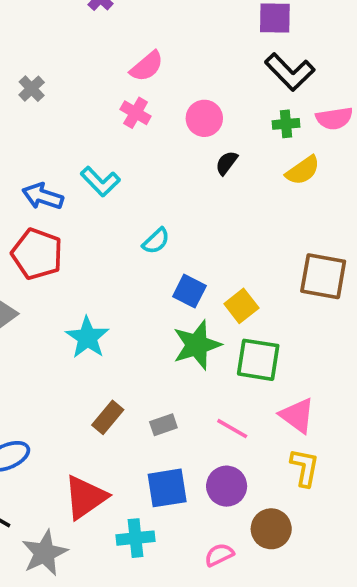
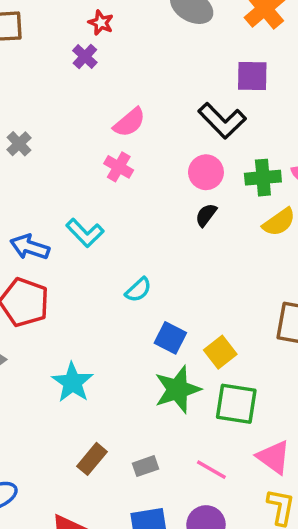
black L-shape: (290, 72) -> (222, 121), moved
pink circle: (204, 118) -> (206, 172), moved
green cross: (286, 124) -> (263, 178), size x1.4

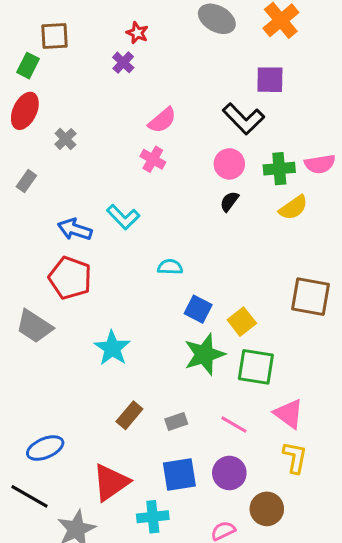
cyan semicircle: (138, 290) -> (170, 267), turned -135

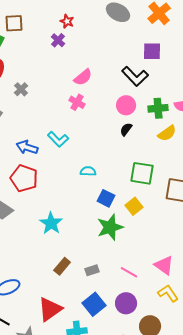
green square: (256, 367) -> (142, 173), moved
yellow L-shape: (295, 457) -> (168, 293), turned -45
blue square: (179, 475) -> (94, 304), turned -30

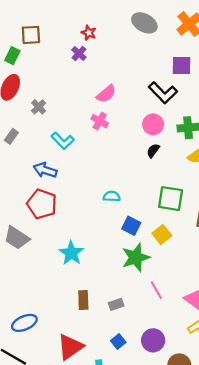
cyan L-shape: (58, 139) -> (63, 141), moved
brown rectangle: (62, 266) -> (83, 300), turned -42
pink line: (129, 272) -> (156, 290), moved, turned 30
blue square: (94, 304) -> (118, 341), size x0.6

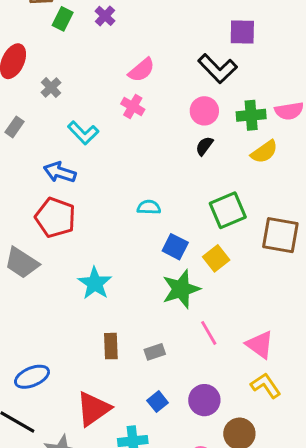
green rectangle: (12, 56) -> (63, 19), moved
green square: (171, 199) -> (228, 210), turned -32

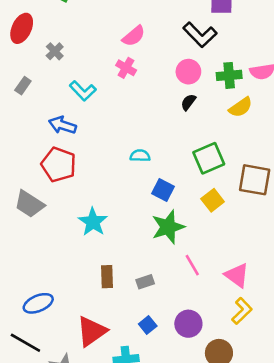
yellow square: (216, 258) -> (213, 200), moved
yellow L-shape: (266, 385) -> (242, 311), turned 80

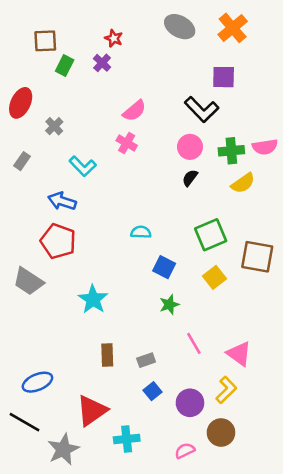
green star: (168, 227) -> (169, 305), size x0.6
yellow L-shape: (242, 311) -> (226, 390), moved
blue square: (148, 325) -> (152, 391), moved

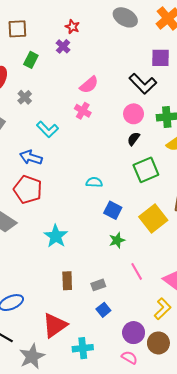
green rectangle: (65, 65) -> (31, 60), moved
green square: (211, 235) -> (146, 170), moved
yellow square: (215, 277) -> (153, 219), size x1.5
purple circle: (190, 403) -> (134, 333), moved
pink semicircle: (185, 451) -> (129, 357), turned 56

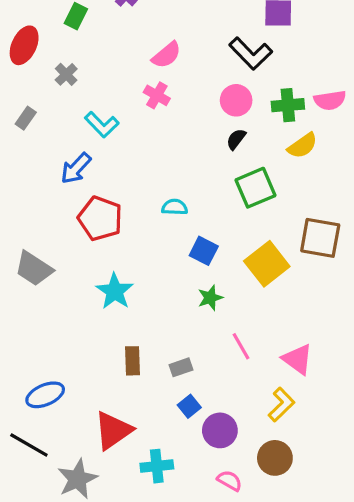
blue arrow: (31, 157) -> (76, 168), turned -65
red pentagon: (28, 190) -> (100, 218), moved
purple circle: (134, 333) -> (220, 430), moved

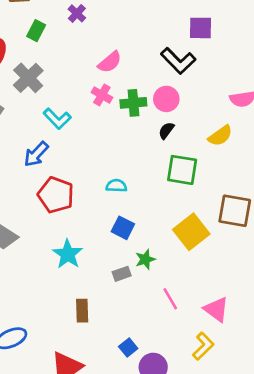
gray cross: (66, 74) -> (28, 78), size x1.6
green cross: (288, 105) -> (133, 103), moved
green square: (256, 188) -> (182, 170), turned 32
blue square: (204, 251) -> (123, 228), moved
gray rectangle: (181, 367) -> (122, 274), moved

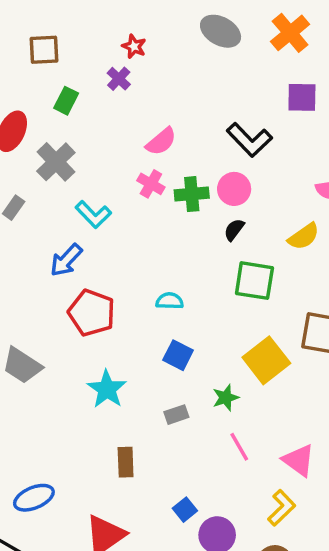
purple square: (201, 28) -> (302, 97), moved
green star: (145, 259) -> (226, 398), moved

